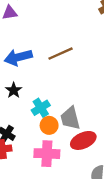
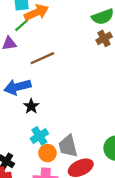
brown line: (60, 54) -> (42, 58), moved
black star: (14, 90) -> (31, 106), moved

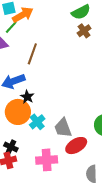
brown line: (42, 58) -> (32, 54), turned -40
orange circle: (47, 153) -> (18, 112), moved, size x1.6

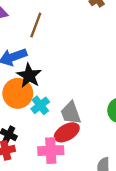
black star: (27, 97) -> (29, 76), size x1.5
red ellipse: (76, 146) -> (67, 132), moved

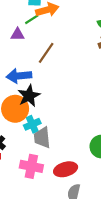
gray trapezoid: (71, 113) -> (42, 138), moved
red ellipse: (67, 132) -> (66, 169), moved

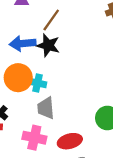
black star: (29, 96) -> (48, 45), moved, turned -30
cyan cross: (32, 124) -> (38, 83), moved, turned 35

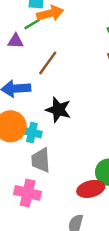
black star: (48, 45) -> (58, 110), moved
red ellipse: (70, 141) -> (91, 189), moved

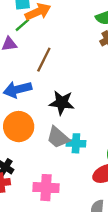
cyan cross: (32, 133) -> (76, 143), moved
gray trapezoid: (41, 160) -> (58, 137), moved, turned -35

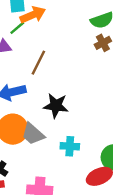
gray trapezoid: (58, 137) -> (33, 134), moved

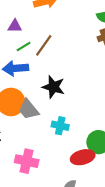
green line: (17, 28) -> (24, 46), moved

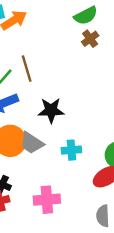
brown line: (44, 45) -> (27, 69), turned -35

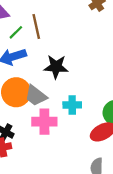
pink cross: (47, 200) -> (44, 122), moved

